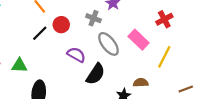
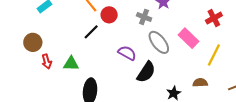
red circle: (61, 25) -> (109, 15), moved
brown semicircle: (141, 83) -> (200, 83), moved

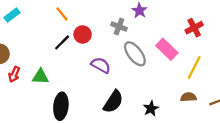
red circle: (109, 15) -> (83, 34), moved
red arrow: (47, 61) -> (14, 74), turned 40
black semicircle: (146, 72) -> (113, 102), moved
brown semicircle: (200, 83) -> (188, 97), moved

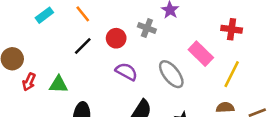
cyan rectangle: (12, 15) -> (44, 15), moved
red cross: (194, 28) -> (232, 29), turned 36
red circle: (83, 34) -> (116, 38), moved
gray ellipse: (135, 54) -> (171, 74), moved

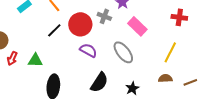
red cross: (232, 29) -> (179, 17), moved
red circle: (116, 38) -> (80, 24), size x1.5
pink rectangle: (201, 54) -> (137, 26), moved

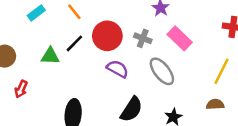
gray cross: (104, 16) -> (143, 38), moved
red arrow: (12, 58) -> (21, 89), moved
green triangle: (35, 60) -> (50, 56), moved

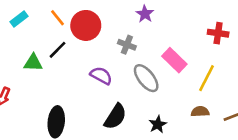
red circle: (107, 36) -> (86, 25), moved
pink rectangle: (180, 38) -> (174, 60), moved

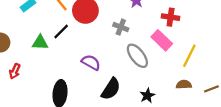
red cross: (218, 33) -> (171, 17), moved
purple semicircle: (101, 76) -> (91, 62), moved

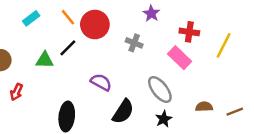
gray ellipse: (137, 56) -> (160, 90), moved
yellow line: (189, 56) -> (224, 45), moved

